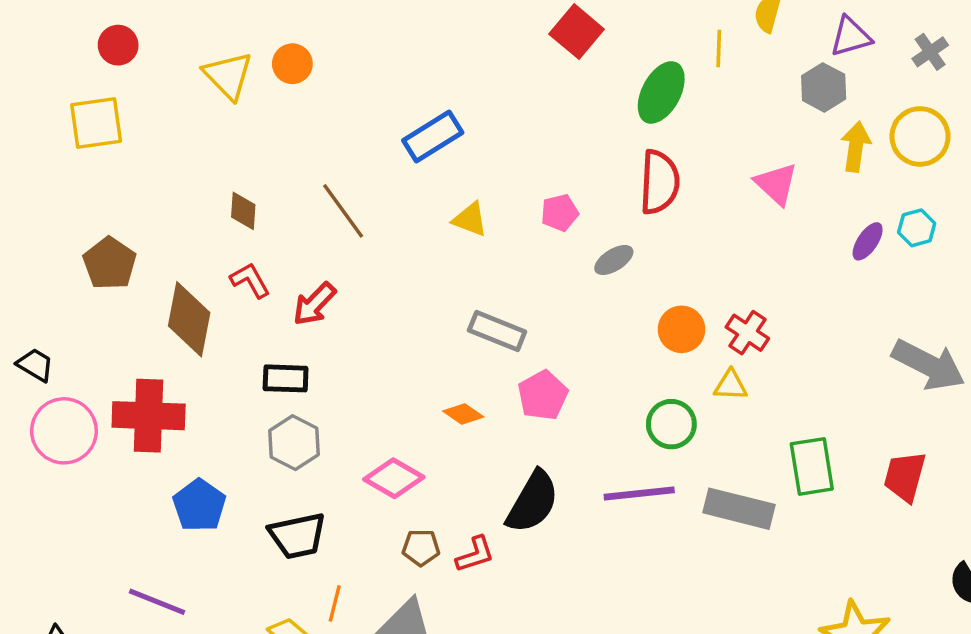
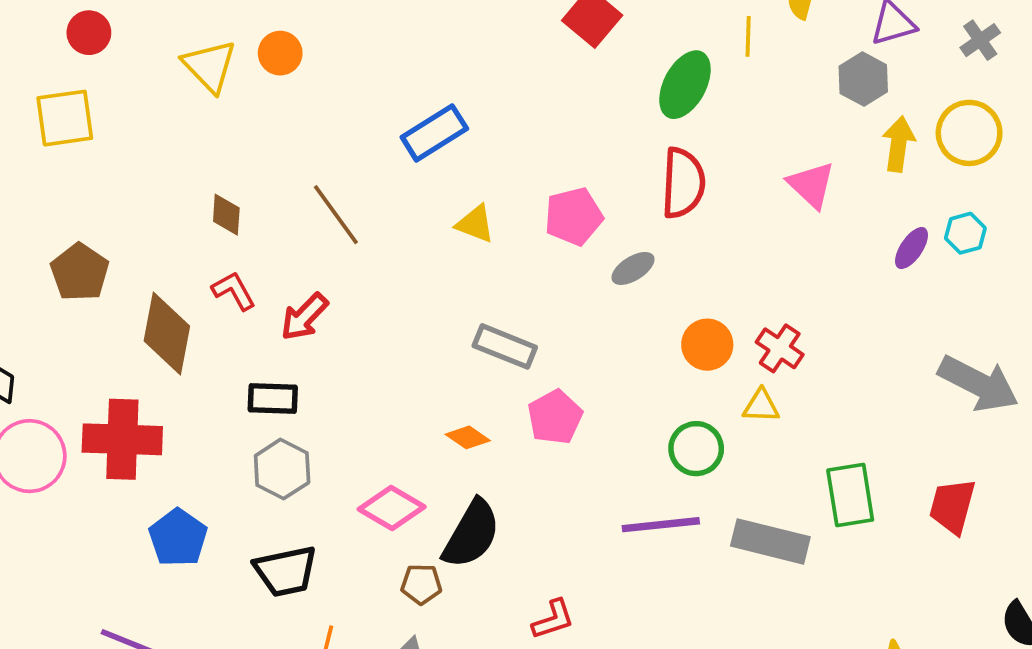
pink pentagon: (560, 213) -> (574, 216), size x1.4
black semicircle: (533, 502) -> (471, 534), moved
red L-shape: (475, 554) -> (553, 619), moved

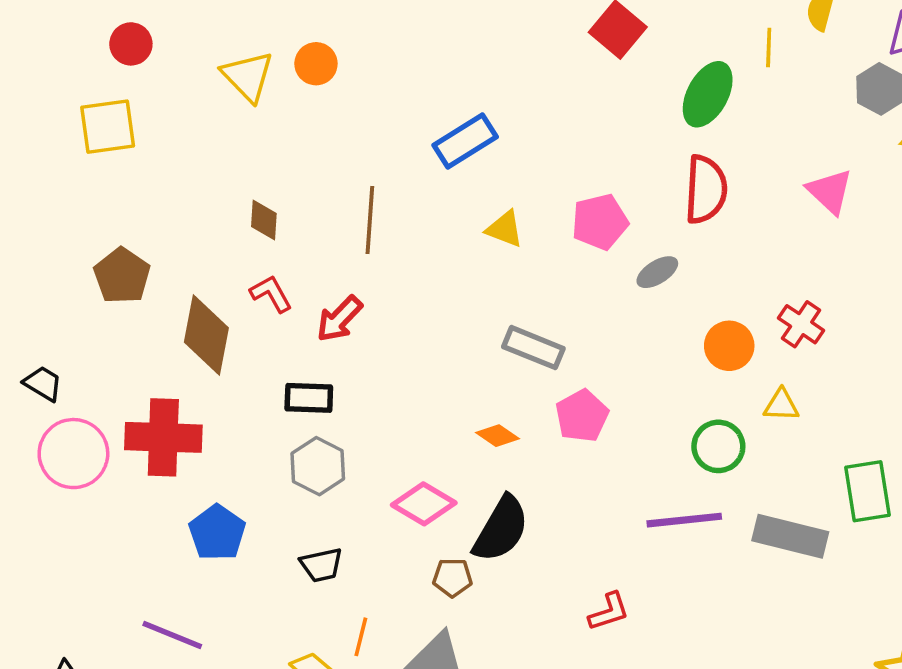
brown line: (336, 215) -> (370, 220), turned 40
red cross: (780, 348) -> (801, 324), moved
black trapezoid: (286, 571) -> (321, 565), size x0.7
red L-shape: (553, 619) -> (609, 612), moved

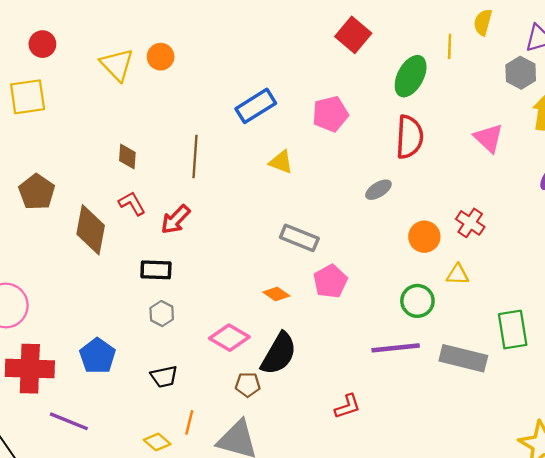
pink pentagon: (600, 222) -> (330, 114), moved
red cross: (163, 437) -> (30, 369), moved
gray hexagon: (318, 466) -> (162, 314), size x0.7

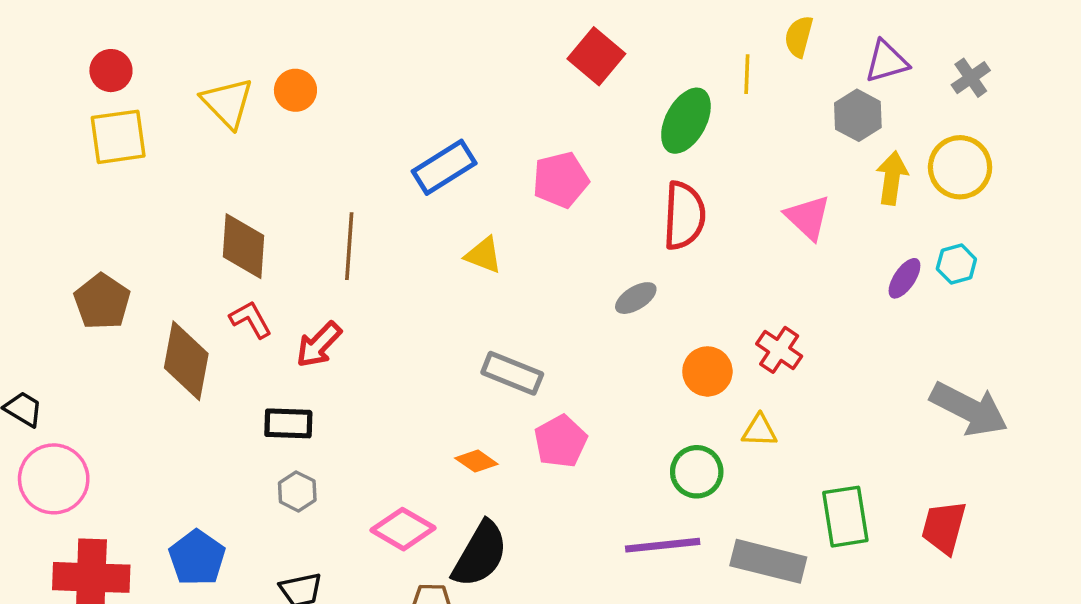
yellow square: (28, 97) -> (118, 137), moved
brown diamond: (127, 156) -> (244, 246), size x1.6

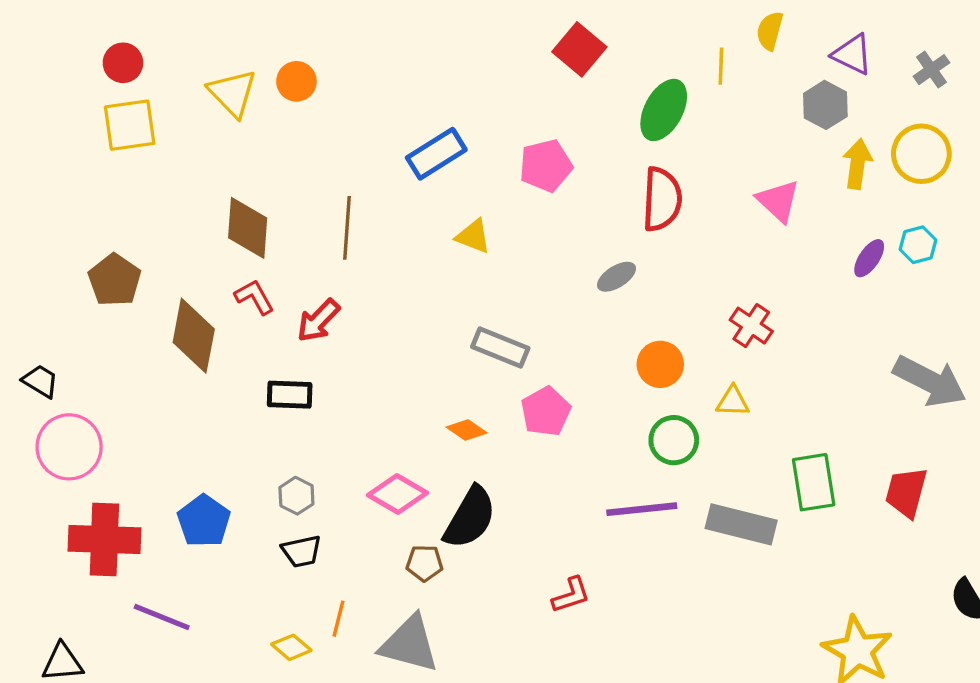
purple triangle: (887, 62) -> (852, 54), turned 42
orange circle: (707, 371) -> (660, 364), moved
gray hexagon: (297, 491) -> (296, 496), moved

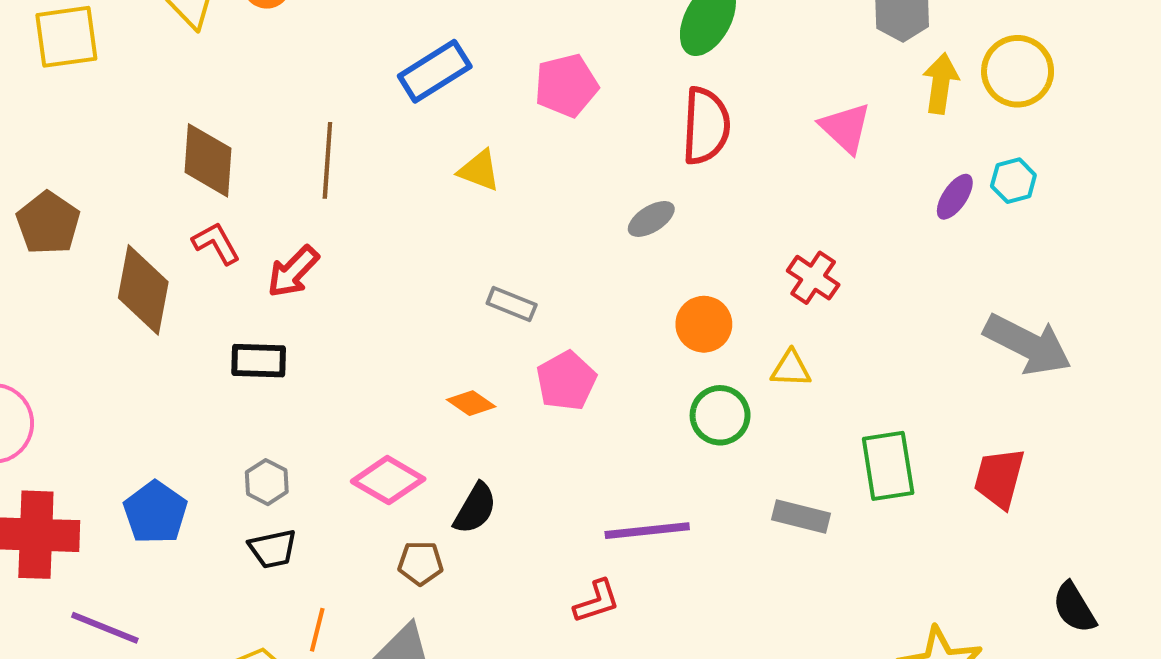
gray rectangle: (500, 347) -> (512, 304), size x0.7
purple line: (642, 509) -> (647, 531), moved
black semicircle: (470, 518) -> (475, 508), size x0.7
gray rectangle: (741, 524) -> (801, 516), size x0.7

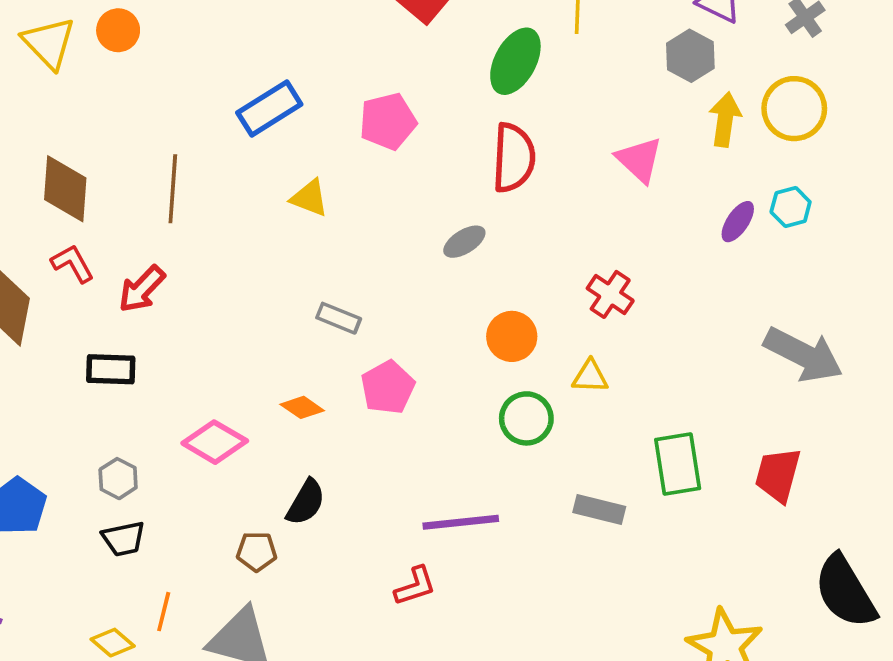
pink diamond: (388, 480) -> (215, 442), moved
black semicircle: (1074, 608) -> (845, 592), size x1.6

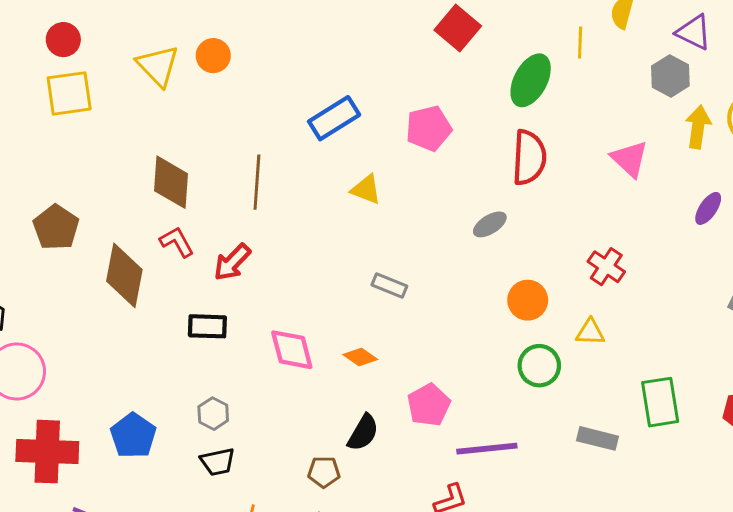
pink pentagon: (388, 387) -> (429, 405), moved
pink diamond: (215, 442) -> (292, 350), moved, turned 45

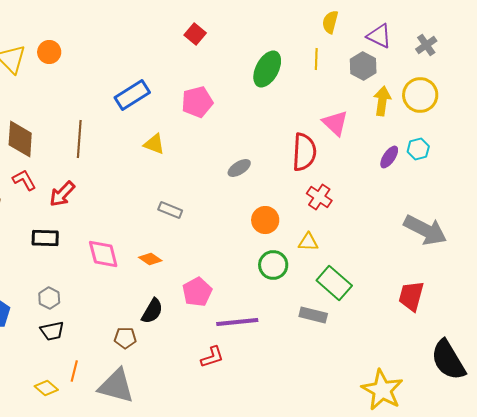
red square: (458, 28) -> (195, 34), moved, size x0.7
yellow line: (580, 42) -> (316, 59), moved
red semicircle: (529, 157) -> (304, 152), moved
green rectangle: (660, 402) -> (334, 283), moved, turned -40

